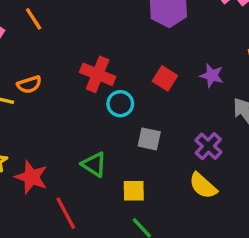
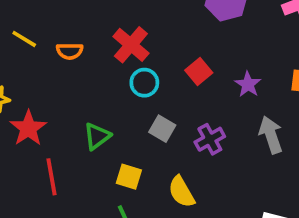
orange semicircle: (29, 85) -> (70, 51), moved
purple cross: (208, 146) -> (210, 139), moved
green triangle: (94, 164) -> (97, 136), turned 32
yellow semicircle: (203, 186) -> (181, 192), moved

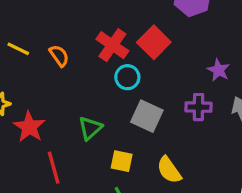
orange semicircle: (70, 51) -> (59, 56), turned -120
red square: (199, 72) -> (154, 42), moved, size x1.4
gray square: (162, 129) -> (147, 116), size x1.4
purple cross: (210, 139) -> (198, 107), moved, turned 35

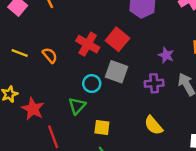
cyan circle: (127, 77) -> (92, 84), moved
gray square: (147, 116) -> (116, 72), moved
yellow semicircle: (169, 170) -> (153, 125), moved

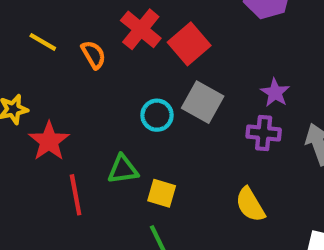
red square: (117, 39) -> (189, 44), moved
red cross: (88, 44) -> (141, 29), moved
purple star: (166, 55) -> (275, 93), moved
green triangle: (77, 106) -> (123, 169), moved, turned 30

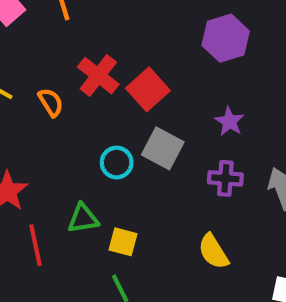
purple star: (275, 93) -> (229, 121), moved

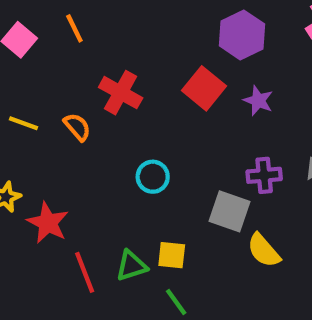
red square: (148, 89) -> (204, 88), moved
purple star: (229, 121) -> (258, 101), moved
gray square: (163, 148) -> (230, 211), moved
green triangle: (83, 218) -> (131, 266), moved

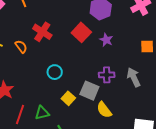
yellow square: (172, 255) -> (68, 98), moved, turned 32
red line: (85, 272) -> (20, 115), turned 36

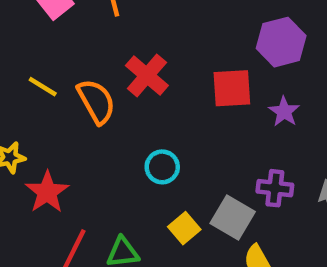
red square: (81, 32) -> (232, 88), turned 36
orange semicircle: (21, 47) -> (96, 101), size x1.5

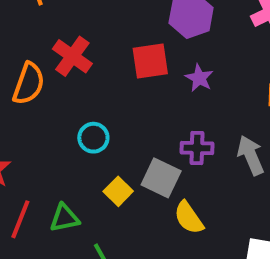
orange semicircle: (96, 101) -> (29, 84), turned 54

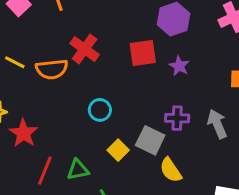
orange semicircle: (29, 84) -> (52, 69), turned 64

